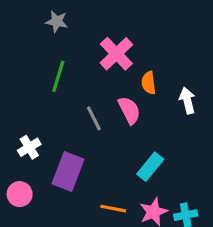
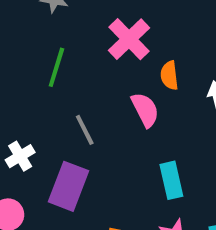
gray line: (94, 118) -> (85, 130), moved
cyan rectangle: (150, 167) -> (171, 180), turned -52

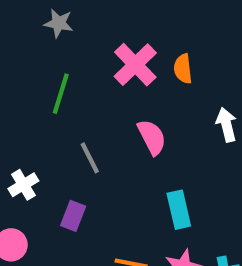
orange semicircle: (169, 75) -> (183, 69), moved
purple rectangle: (69, 186) -> (73, 216), size x0.6

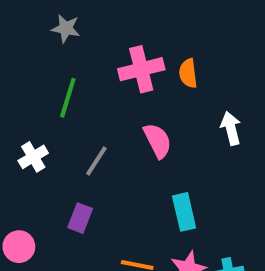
pink cross: (135, 65) -> (141, 69), turned 30
gray line: (90, 158) -> (96, 161), turned 60
white cross: (23, 185) -> (33, 157), moved

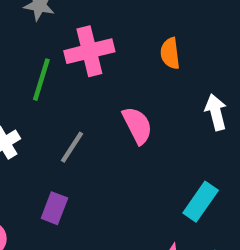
pink cross: (141, 69) -> (89, 51), moved
cyan rectangle: (184, 212) -> (201, 202), moved, turned 48

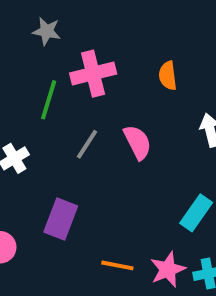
gray line: (72, 147) -> (87, 144), moved
purple rectangle: (54, 208) -> (61, 219), size x1.4

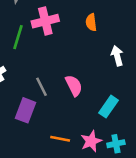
pink semicircle: (137, 142) -> (74, 86), moved
gray line: (87, 144) -> (42, 87), moved, turned -60

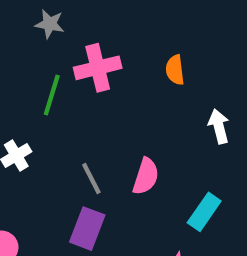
pink semicircle: (74, 86) -> (146, 176), turned 45
purple rectangle: (25, 110) -> (87, 229), moved

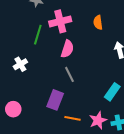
pink semicircle: (146, 176) -> (67, 49), moved
gray line: (91, 178) -> (69, 74), moved

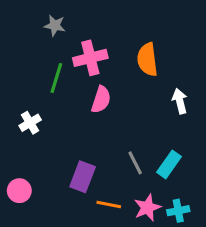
orange semicircle: (98, 22) -> (147, 59), size x1.5
gray line: (69, 74) -> (135, 163), moved

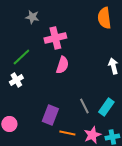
orange semicircle: (147, 59) -> (104, 18), moved
green line: (56, 78) -> (21, 57), moved, turned 30

